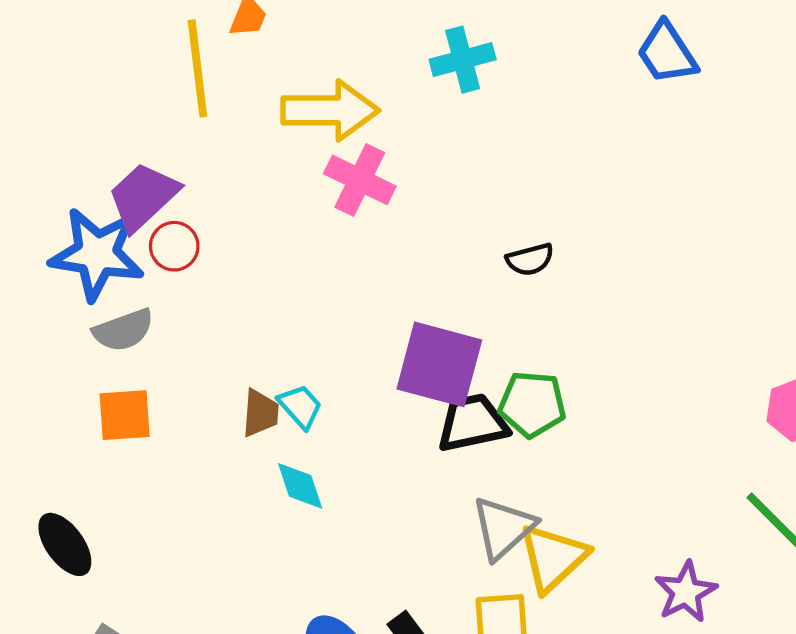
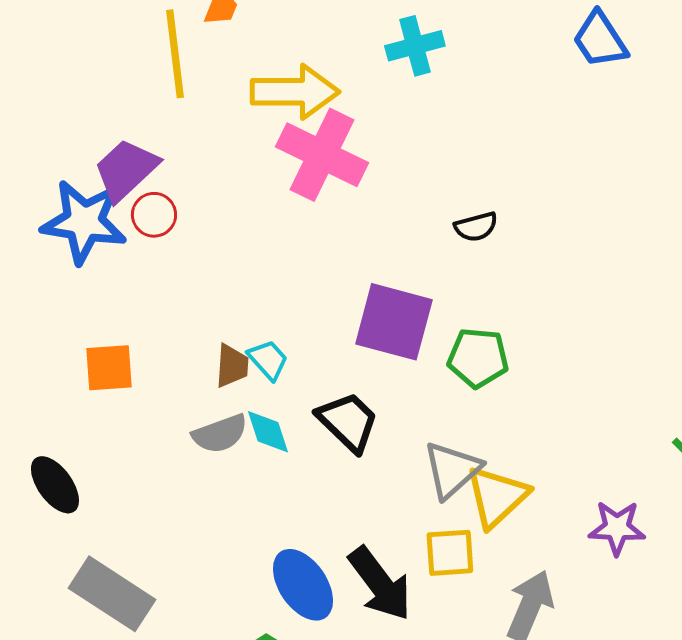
pink cross: (360, 180) -> (322, 155), size x1.4
gray semicircle: (123, 330) -> (220, 434), moved
black trapezoid: (472, 423) -> (348, 422), moved, turned 56
purple star: (686, 592) -> (617, 528), turned 30

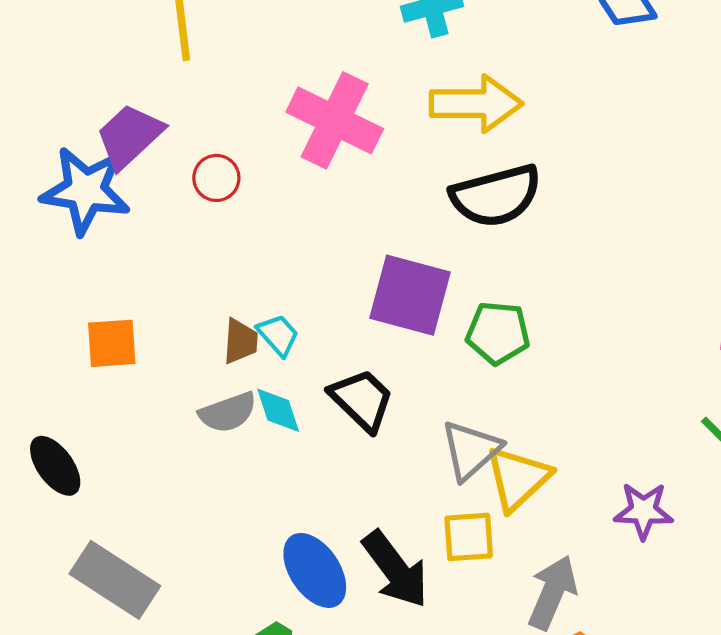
yellow arrow: (295, 92) -> (476, 104), moved
red circle: (154, 215) -> (216, 178), moved
black semicircle: (476, 227) -> (496, 196), size x2.0

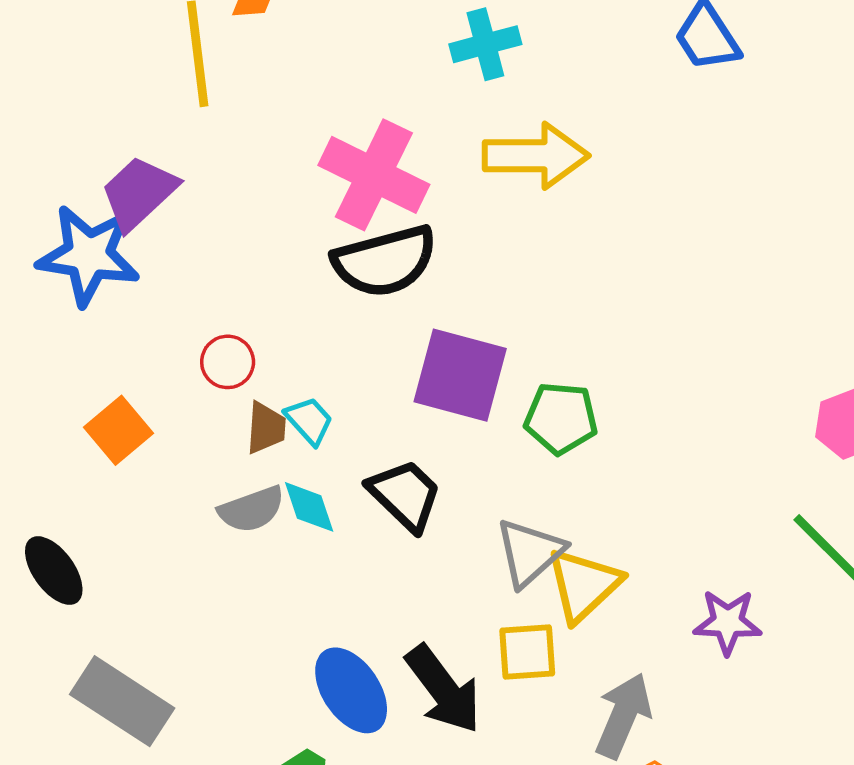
red circle: (216, 178) -> (228, 362), moved
black semicircle: (496, 196) -> (385, 261), moved
orange square: (112, 343) -> (118, 430), turned -36

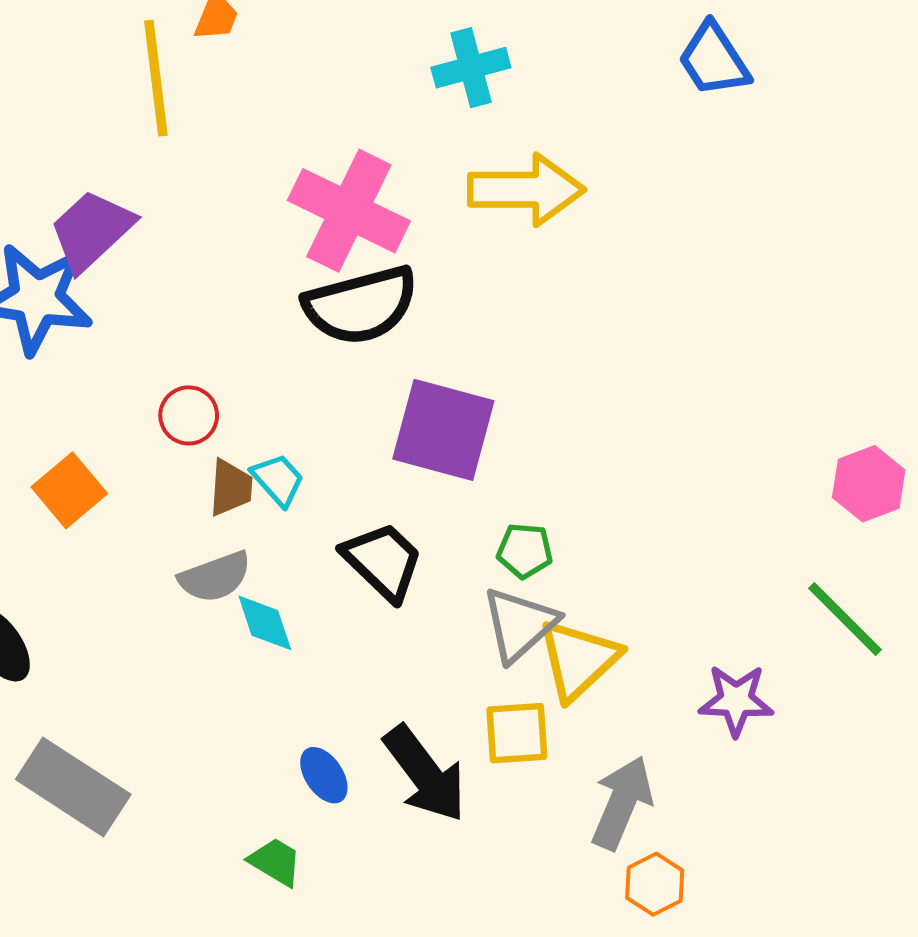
green pentagon: (561, 418) -> (525, 551), moved, size x0.7
cyan diamond: (309, 507) -> (265, 623), moved
blue ellipse: (351, 690) -> (324, 775), size x0.6

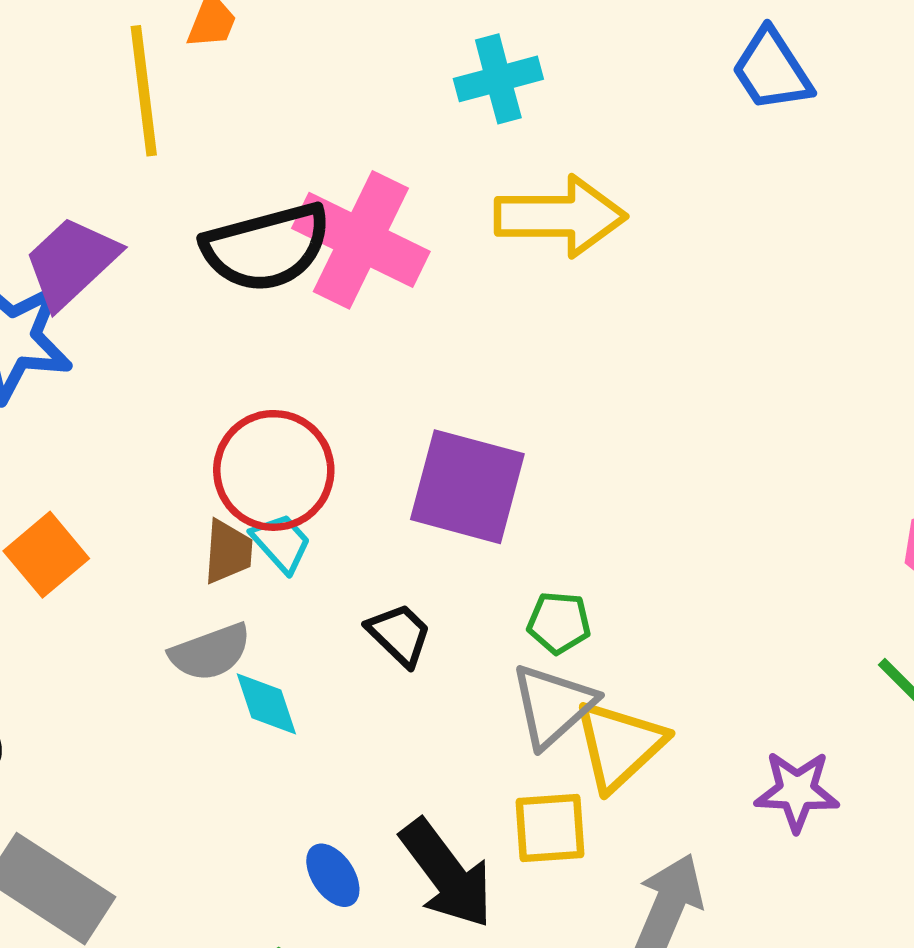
black semicircle: (361, 305) -> (266, 247), moved
red circle: (189, 415) -> (274, 470), moved, size x1.8
black trapezoid: (383, 561) -> (399, 634), size x0.7

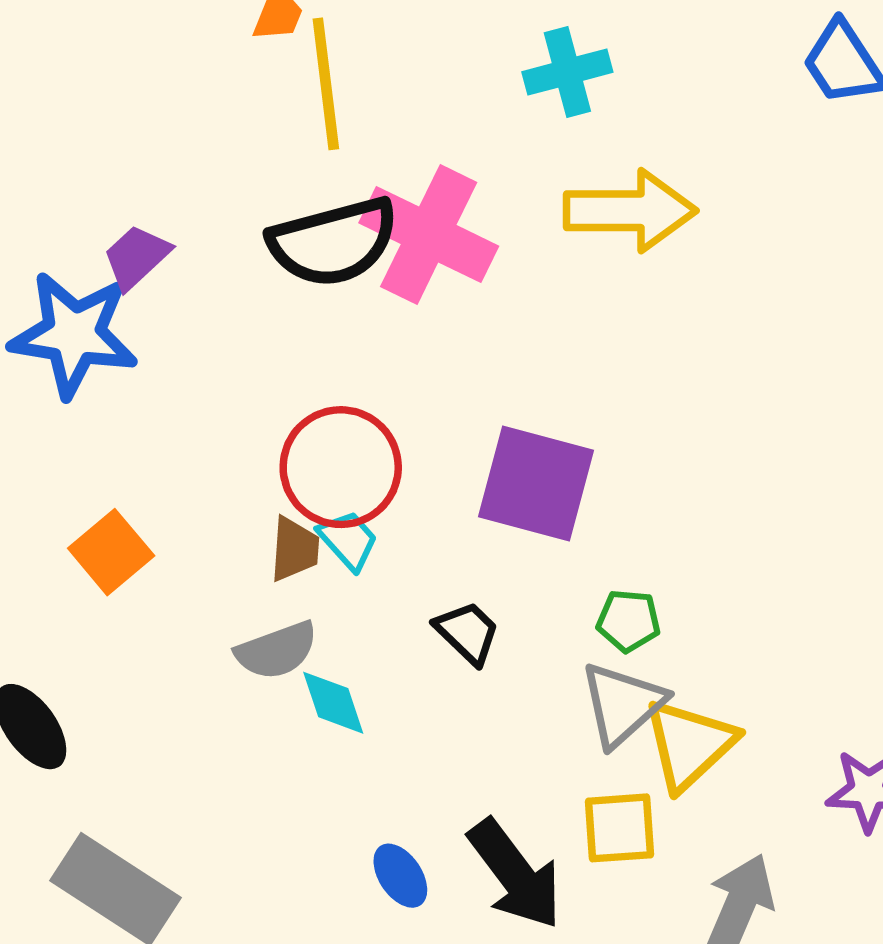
yellow line: (144, 91) -> (326, 84), moved
purple trapezoid: (71, 262) -> (136, 257), size x0.7

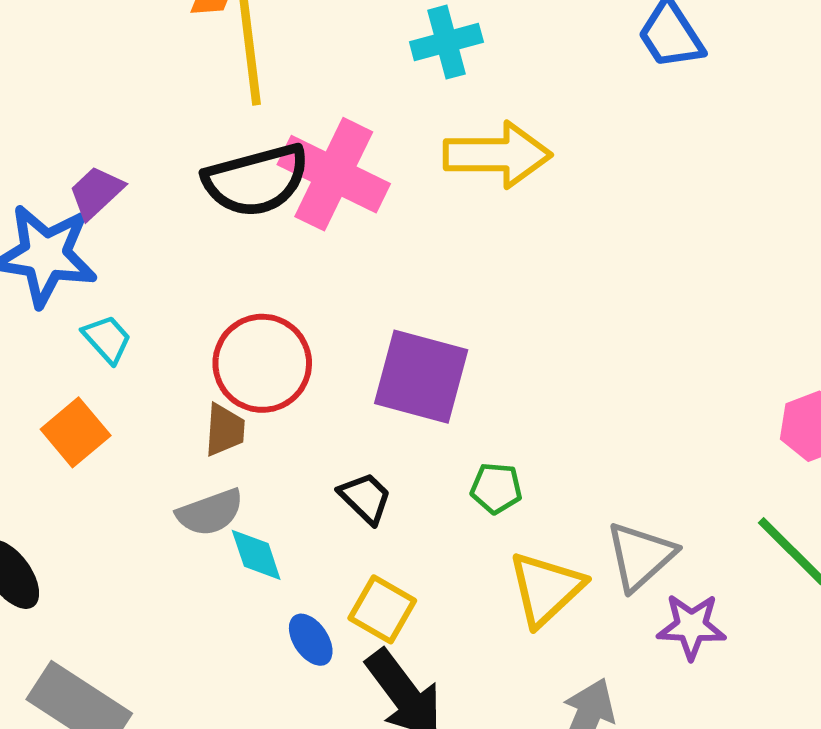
cyan trapezoid: (348, 540) -> (107, 339), moved
gray triangle: (623, 704) -> (640, 556), moved
yellow square: (620, 828) -> (382, 609), moved, turned 34
blue ellipse: (400, 876) -> (311, 640), moved

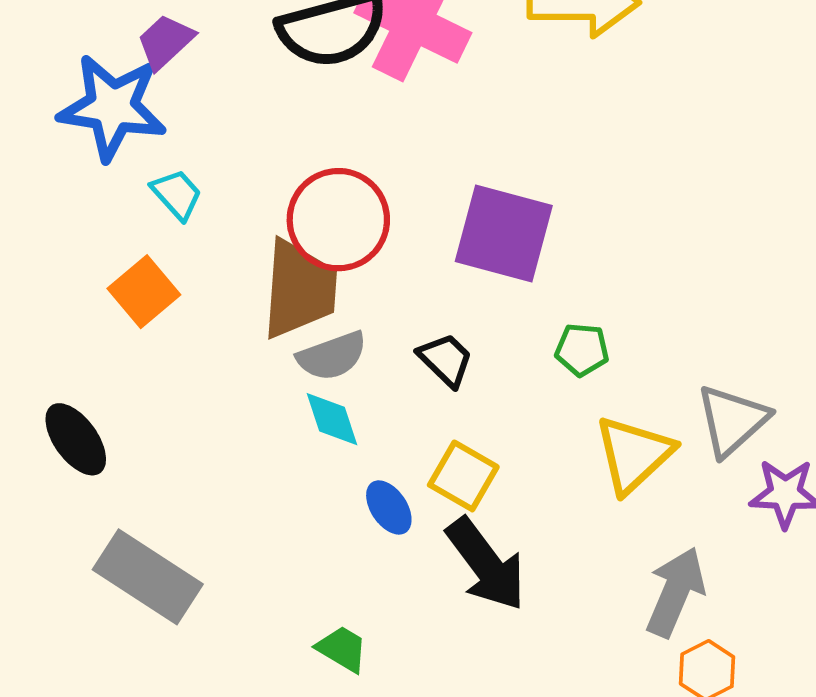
brown trapezoid: (225, 430) -> (299, 289), size x1.8
gray semicircle: (210, 512) -> (332, 356), moved

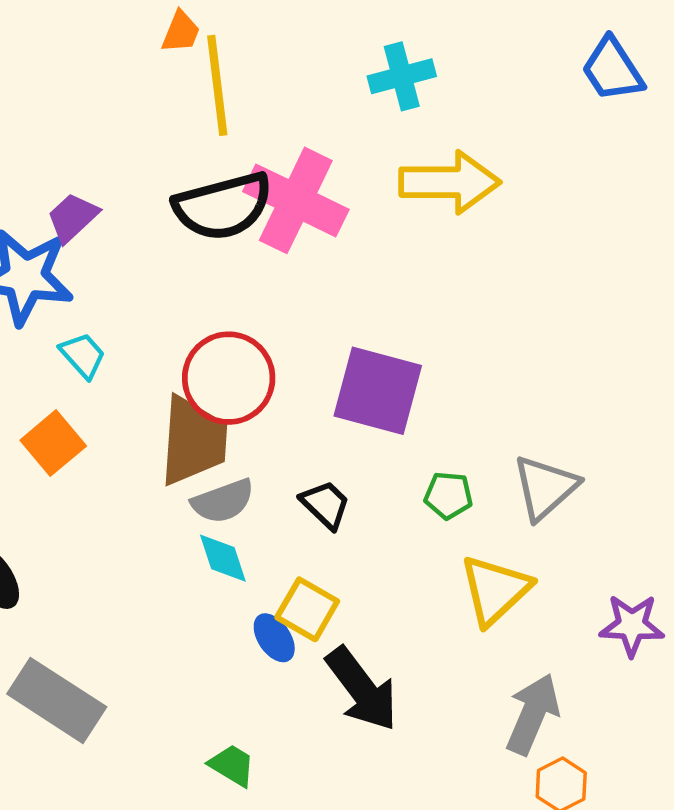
gray triangle: (732, 420) -> (545, 487), moved
yellow square: (463, 476) -> (307, 609), moved

